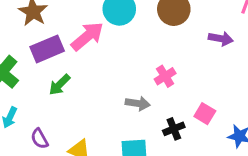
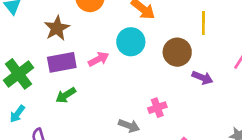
pink arrow: (87, 36) -> (99, 59), size x0.7
purple arrow: (221, 39) -> (202, 78), moved

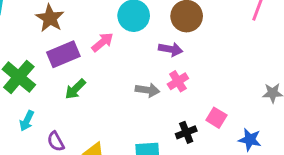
purple arrow: (202, 78) -> (171, 49), moved
gray arrow: (129, 126) -> (147, 90), moved

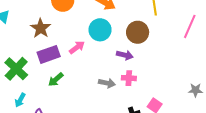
pink cross: (178, 81) -> (129, 78), turned 32

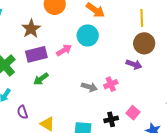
brown circle: (138, 32) -> (144, 43), moved
purple arrow: (125, 55) -> (134, 64), moved
pink cross: (129, 78) -> (111, 84), turned -32

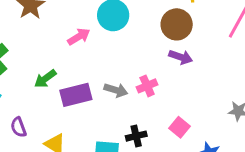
brown circle: (144, 43) -> (177, 24), moved
purple rectangle: (36, 54) -> (76, 95), moved
black cross: (111, 119) -> (136, 136), moved

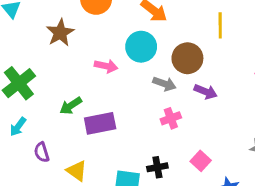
brown circle: (177, 24) -> (187, 58), moved
pink arrow: (79, 37) -> (106, 66), turned 40
gray arrow: (116, 90) -> (165, 84), moved

